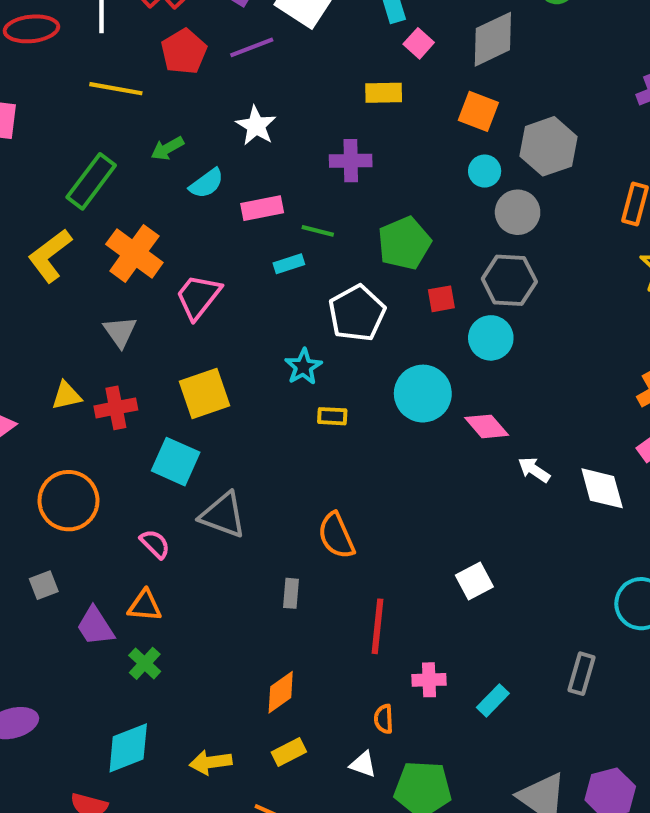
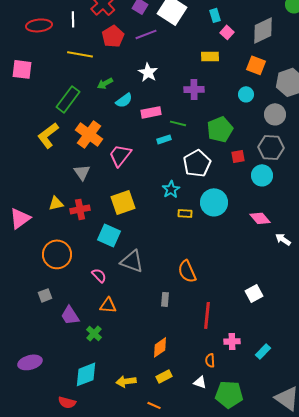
cyan circle: (485, 171) -> (246, 94), moved
cyan circle: (423, 394) -> (214, 202), moved
orange triangle: (145, 606) -> (108, 305), moved

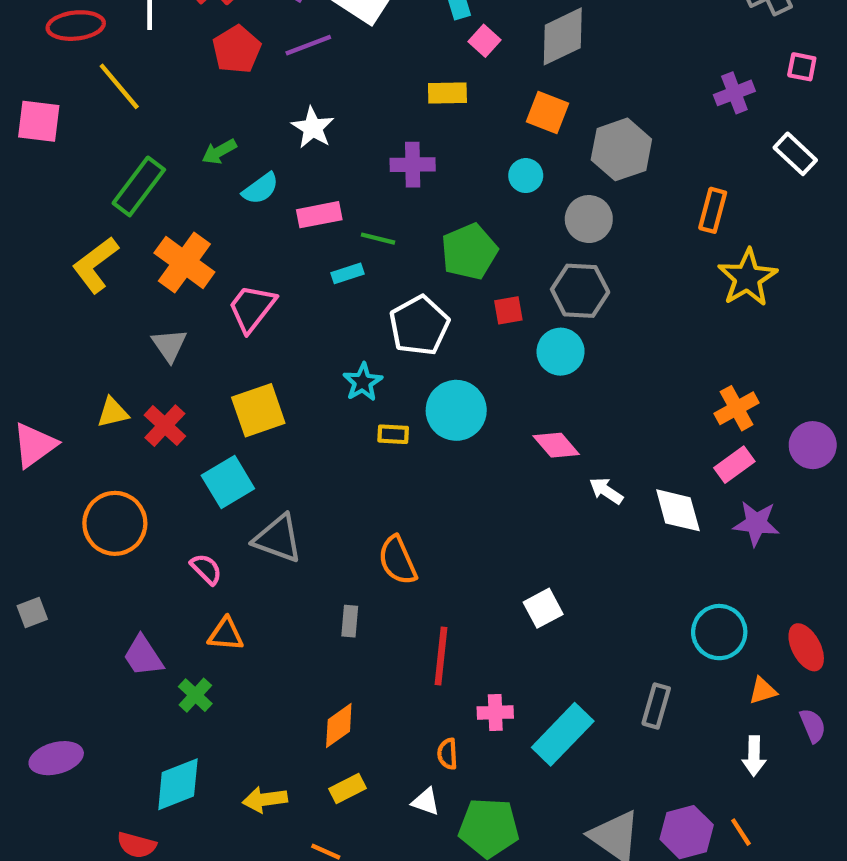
yellow line: (80, 54) -> (119, 86), moved, turned 40
red cross: (80, 209) -> (165, 426), turned -36
cyan square: (109, 235) -> (228, 482), turned 35
gray square: (45, 295) -> (32, 612), moved
cyan rectangle: (263, 351) -> (563, 734), size x1.8

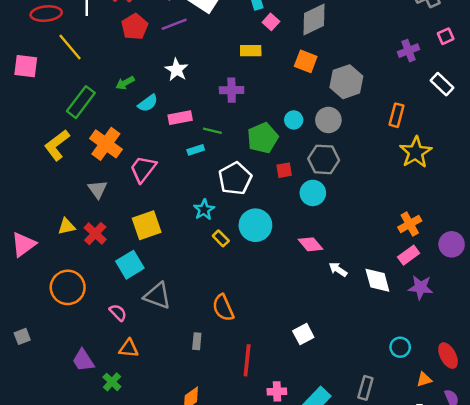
pink square: (802, 67) -> (446, 36), turned -35
cyan circle: (526, 176) -> (294, 120), moved
yellow rectangle: (393, 434) -> (221, 238), turned 42
cyan circle: (719, 632) -> (400, 347), size x0.7

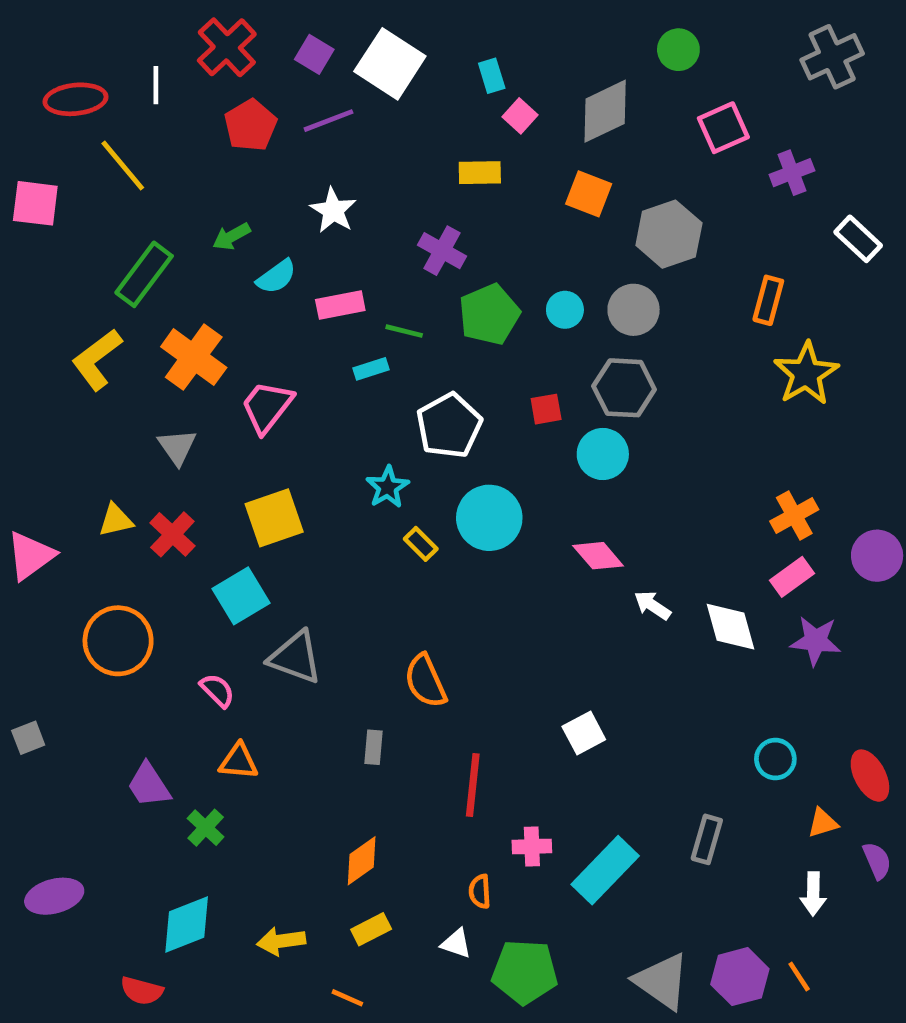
pink square: (446, 36) -> (723, 128), moved, size x1.5
purple cross: (232, 90) -> (442, 251), turned 30
green pentagon: (263, 138) -> (489, 314), moved

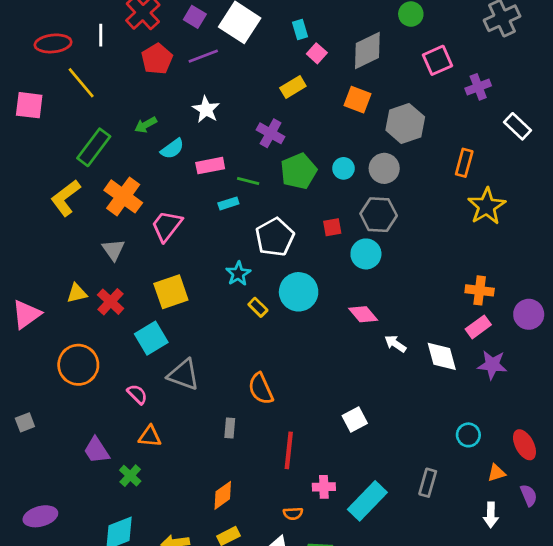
yellow rectangle: (480, 173) -> (293, 87), turned -30
orange cross: (794, 515) -> (480, 290), turned 36
orange semicircle: (480, 891) -> (293, 514), turned -90

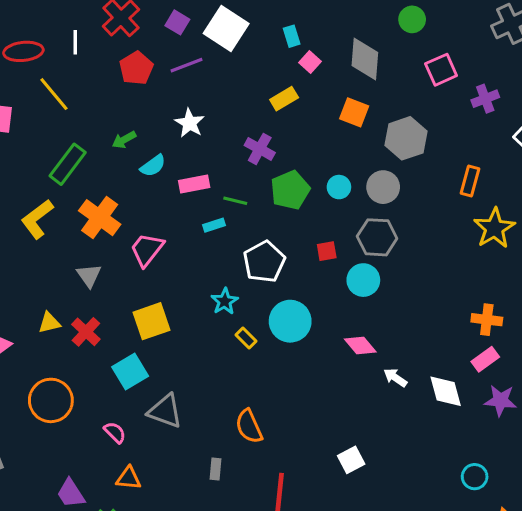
gray diamond: (367, 50) -> (365, 59), turned -60

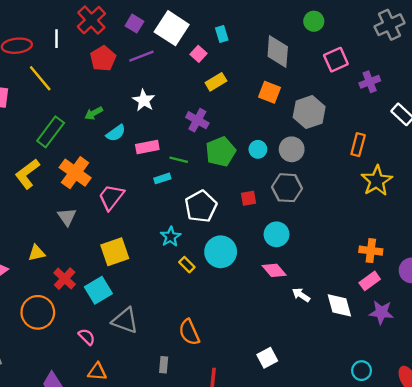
pink square: (310, 62) -> (199, 54), moved
cyan circle: (363, 280) -> (277, 234), moved
red cross: (86, 332) -> (65, 279), moved

